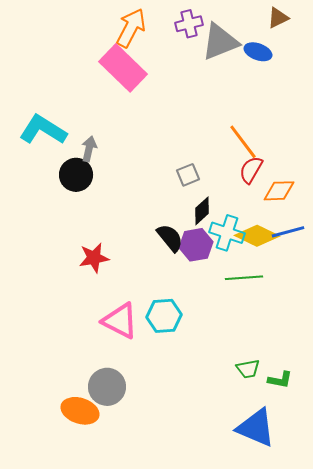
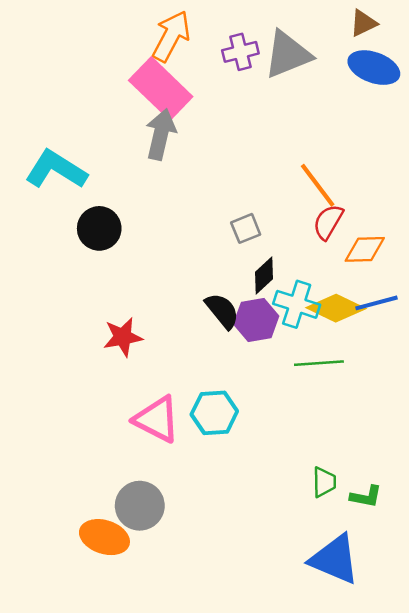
purple cross: (189, 24) -> (240, 52), moved
blue ellipse: (258, 52) -> (374, 68), moved, size x1.4
gray arrow: (89, 149) -> (161, 134), moved, size x1.5
green trapezoid: (248, 369) -> (324, 482), turned -80

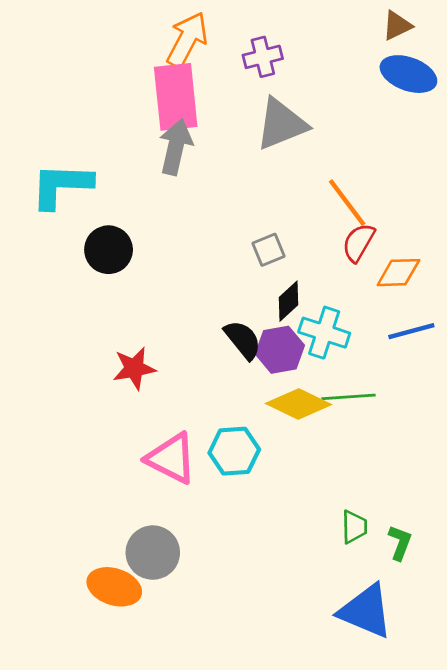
gray triangle: (288, 54) -> (281, 124), moved
pink rectangle: (161, 88) -> (176, 97), turned 40
cyan L-shape: (56, 170) -> (61, 185), turned -30
yellow diamond: (336, 308) -> (298, 404), moved
green L-shape: (366, 497) -> (400, 543), turned -80

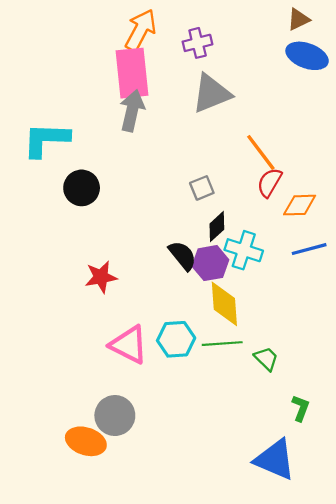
green line: (348, 397) -> (222, 344), moved
yellow diamond: (298, 404) -> (224, 304), turned 60
green trapezoid: (354, 527) -> (266, 359), moved, turned -44

